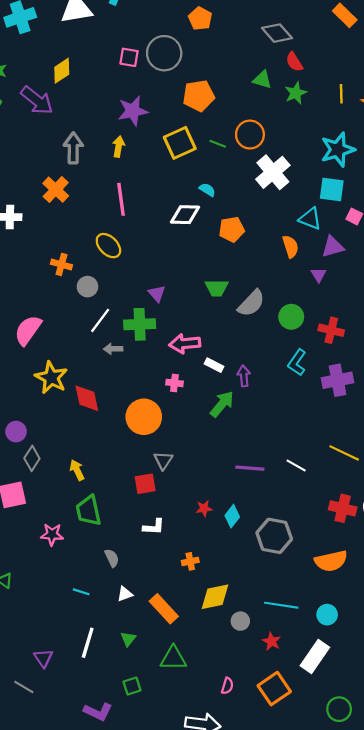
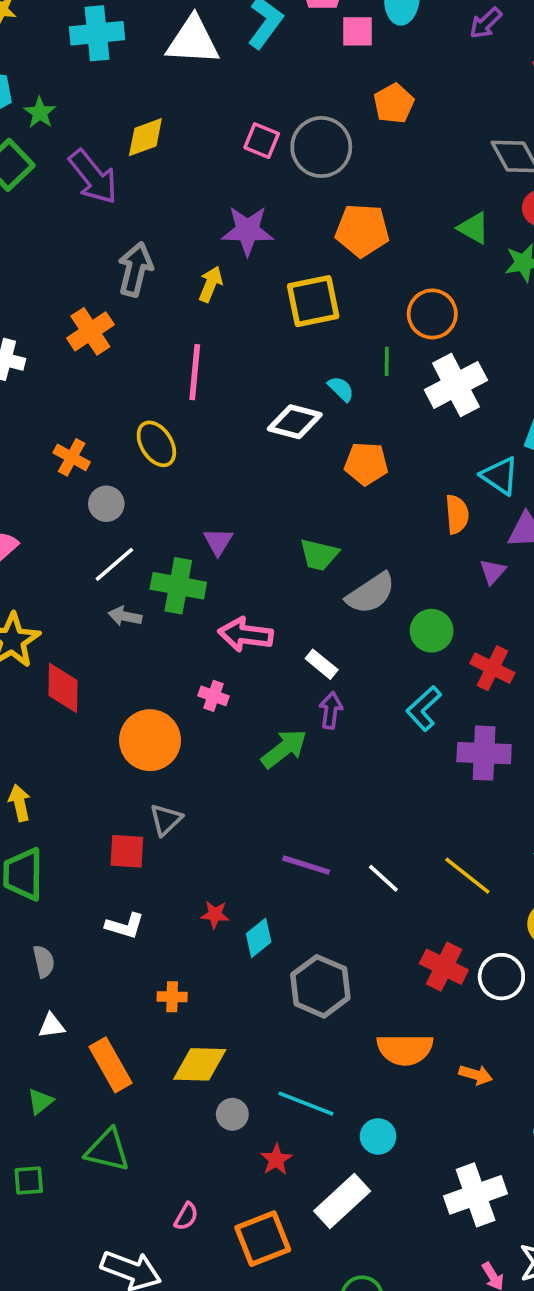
green line: (218, 144) -> (387, 361), moved, turned 56
white rectangle: (214, 365) -> (322, 664), moved

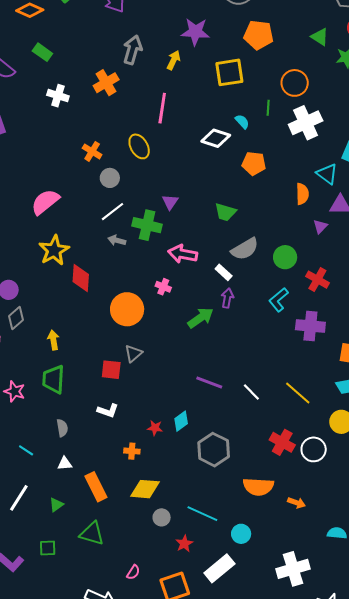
gray semicircle: (371, 593) -> (245, 249), moved
red star: (215, 914) -> (155, 428), moved

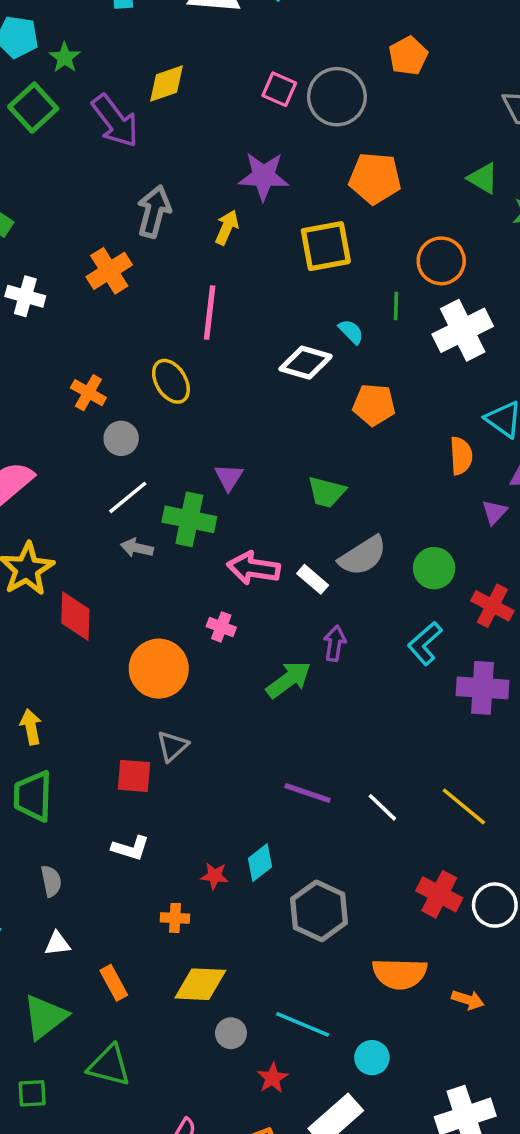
white rectangle: (224, 272) -> (313, 579), moved
orange rectangle: (96, 487) -> (114, 983), size x0.7
green triangle: (56, 505) -> (45, 1017), size x1.8

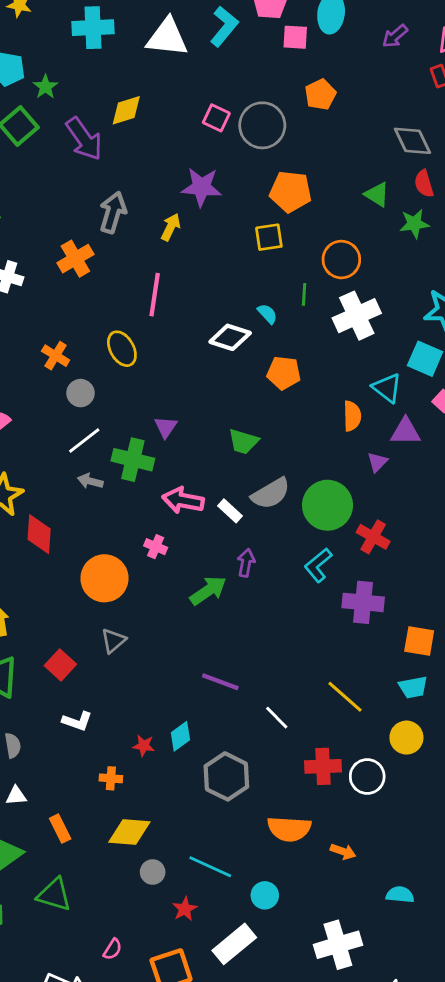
yellow square: (326, 246) -> (269, 237), moved, size x0.7
green circle: (434, 568) -> (328, 505), size x1.5
red square: (134, 776) -> (60, 665), moved, turned 36
white line: (382, 807) -> (277, 718), moved
red cross: (439, 894) -> (323, 766), turned -32

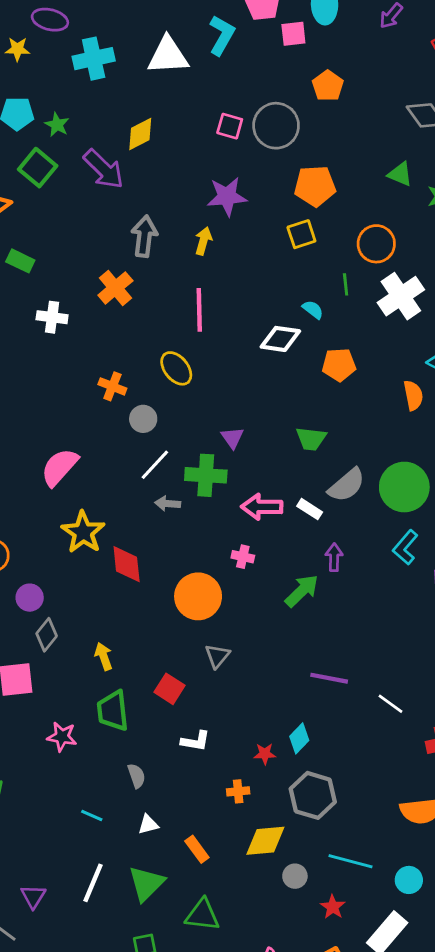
gray hexagon: (226, 776) -> (313, 795), moved

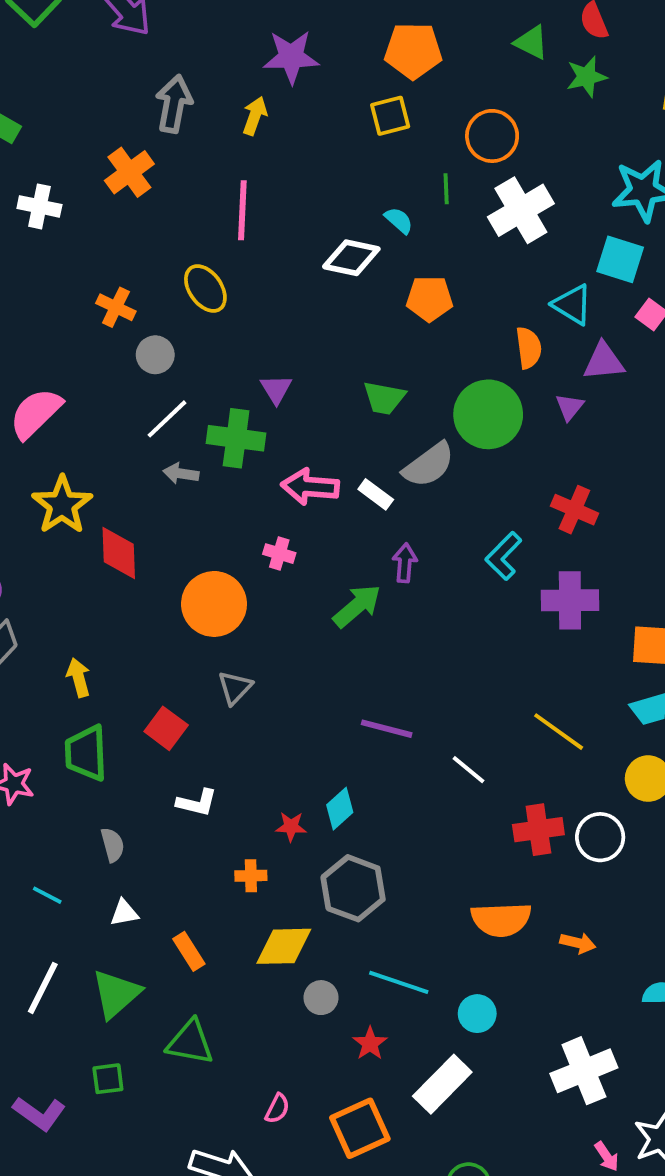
green circle: (404, 487) -> (488, 414), moved

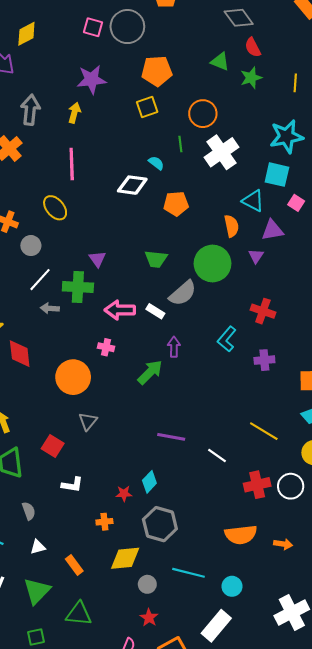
purple cross: (570, 600) -> (264, 360), size x0.7
red star: (370, 1043) -> (149, 618), moved

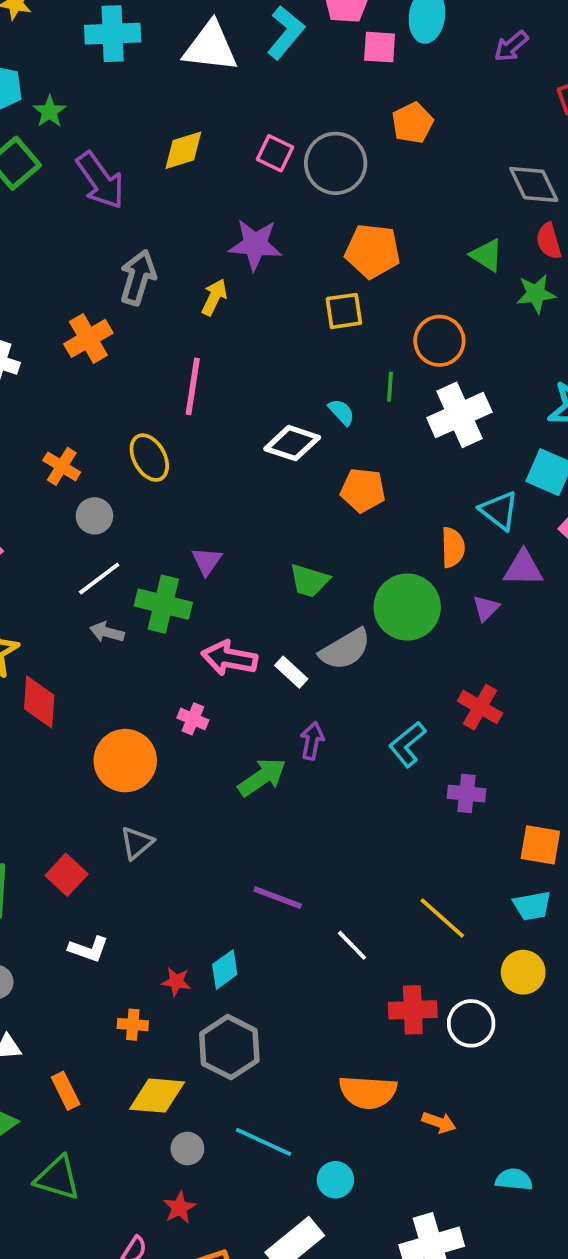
yellow diamond: (26, 34) -> (183, 150), moved

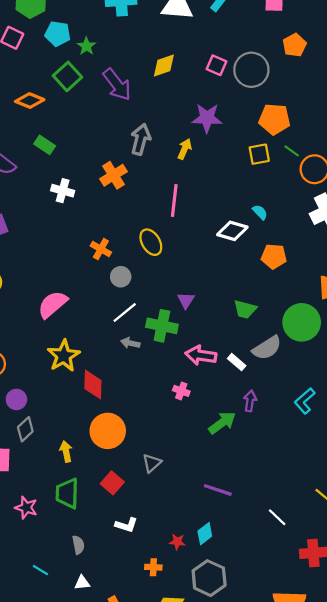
green line: (390, 387) -> (292, 151), moved, turned -56
orange circle: (125, 761) -> (108, 431), moved
purple line: (278, 898) -> (218, 490), moved

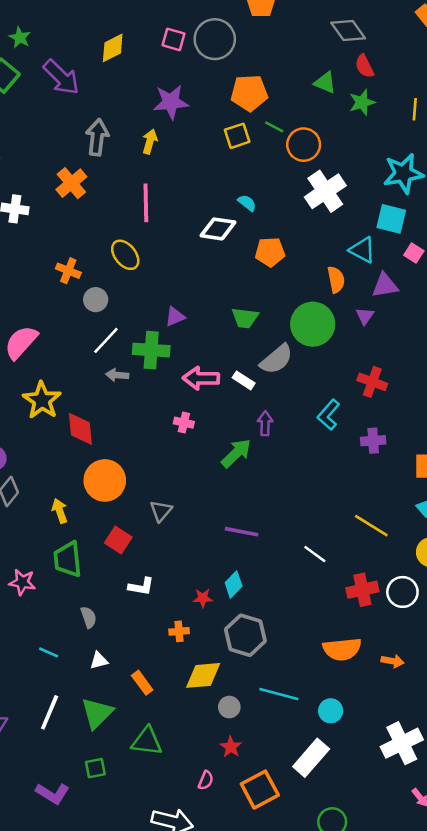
purple triangle: (186, 300) -> (175, 317), turned 42

